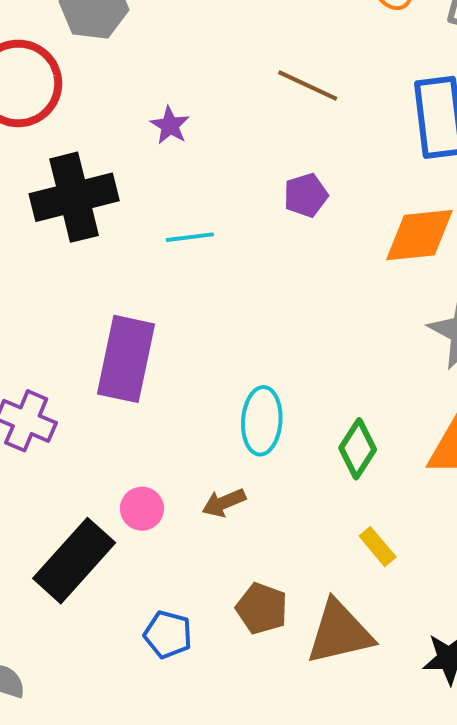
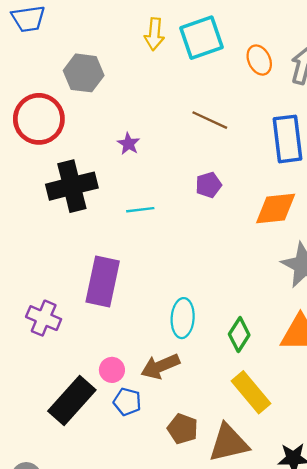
brown arrow: (224, 503) -> (160, 366), size x1.5
yellow rectangle: (378, 547) -> (251, 392), size x1.8
blue pentagon: (168, 634) -> (127, 402), moved

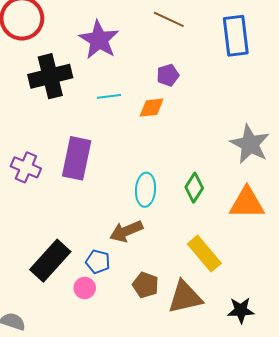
purple star: (128, 144) -> (99, 40), size x2.0
orange diamond: (276, 208) -> (152, 108), moved, size x0.7
purple cross: (44, 318) -> (26, 167), moved
green diamond: (239, 335) -> (194, 188), moved
pink circle: (112, 370) -> (85, 288), moved

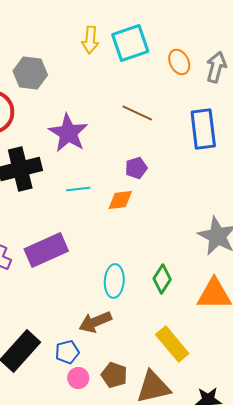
purple rectangle: (77, 158) -> (46, 250), turned 54
blue pentagon: (98, 262) -> (67, 352), turned -30
pink circle: (85, 288) -> (78, 378), moved

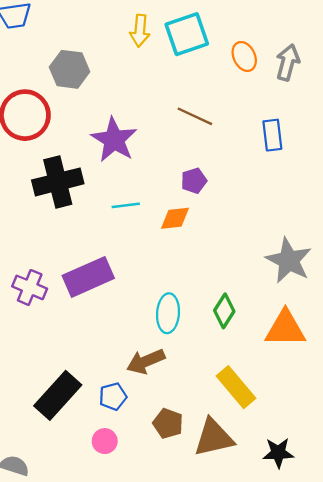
blue rectangle: (203, 129) -> (272, 135), size x0.7
pink circle: (78, 378) -> (105, 441), moved

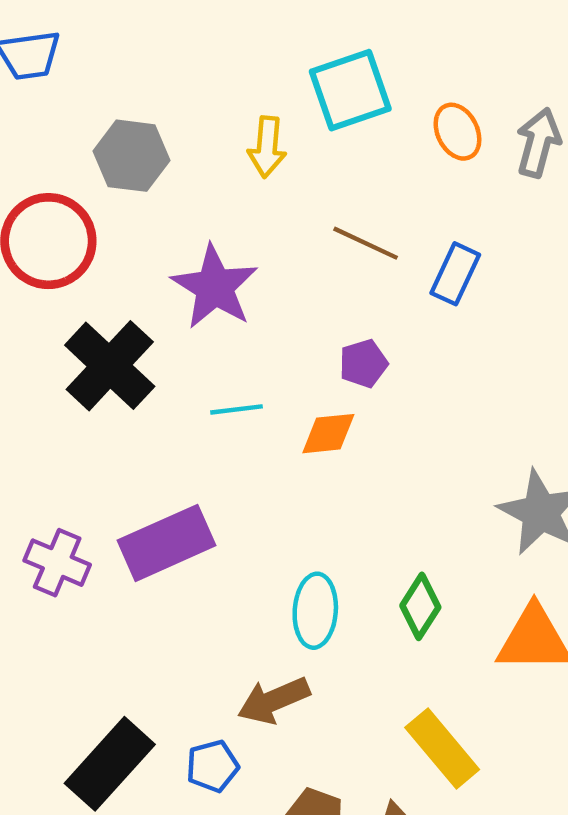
yellow arrow: (140, 31) -> (267, 147), moved
blue rectangle: (272, 135) -> (455, 274), moved, turned 32
black cross: (58, 182) -> (110, 366), turned -33

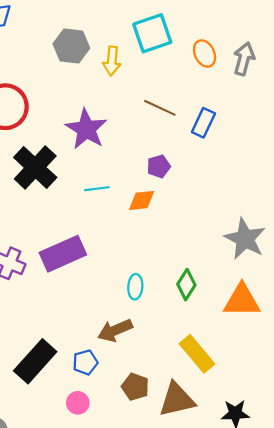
gray hexagon: (132, 156) -> (71, 46), moved
cyan ellipse: (315, 611) -> (135, 287), size x0.7

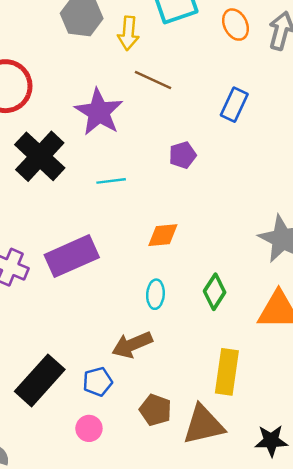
brown line: (160, 108) -> (153, 80), moved
orange diamond: (142, 200) -> (163, 235), moved
yellow rectangle: (197, 354) -> (227, 372), turned 48

